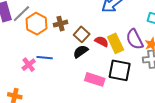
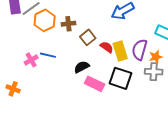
purple semicircle: (135, 39) -> (140, 50), turned 35
black semicircle: (81, 51) -> (82, 67), moved

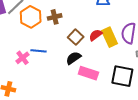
brown square: (88, 37) -> (76, 37), moved
red semicircle: (107, 47) -> (96, 35), turned -64
black square: (120, 78) -> (122, 76), moved

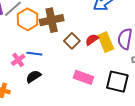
brown cross: (55, 17) -> (52, 20), size x1.6
black semicircle: (73, 58) -> (34, 77), moved

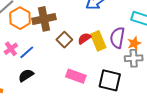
blue line: (34, 54) -> (27, 52), turned -49
pink cross: (18, 60) -> (11, 49), moved

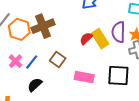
brown square: (64, 40) -> (58, 59), moved

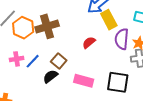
yellow rectangle: (100, 39) -> (109, 20), moved
pink cross: (15, 61) -> (17, 59), turned 32
black semicircle: (35, 85) -> (50, 76), moved

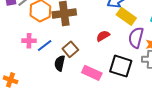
yellow rectangle: (109, 20) -> (126, 16), turned -36
black semicircle: (50, 76) -> (60, 63), turned -49
black square: (118, 82) -> (121, 66), moved

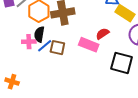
brown square: (70, 49) -> (57, 48), moved, turned -35
black semicircle: (60, 63) -> (39, 34), moved
pink rectangle: (92, 73) -> (89, 45), moved

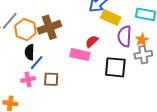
pink cross: (29, 42) -> (28, 79), moved
brown square: (57, 48) -> (51, 79), moved

